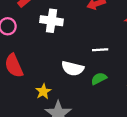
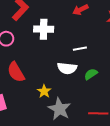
white line: (100, 50) -> (80, 49), moved

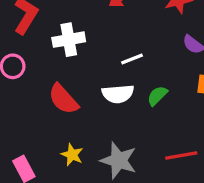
red semicircle: (16, 72) -> (63, 99), moved
yellow star: (44, 91) -> (72, 155), moved

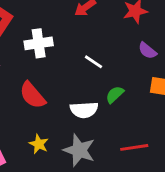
white line: (132, 59) -> (93, 62), turned 54
white semicircle: (118, 94) -> (84, 110), moved

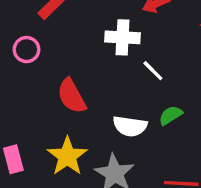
white cross: (39, 43) -> (123, 37), moved
yellow star: (39, 144) -> (67, 156), size x1.6

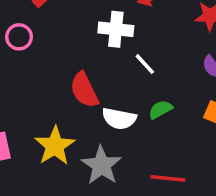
red semicircle: (72, 96) -> (84, 90), moved

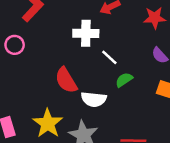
green semicircle: (160, 110) -> (124, 80), moved

